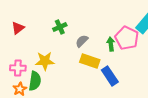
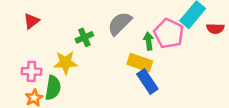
green cross: (60, 27) -> (84, 37), moved
gray semicircle: (82, 41) -> (120, 23), moved, size x1.5
yellow rectangle: (90, 61) -> (140, 63), moved

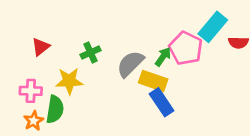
red triangle: (31, 21) -> (41, 47), moved
gray semicircle: (120, 23) -> (130, 64), moved
green arrow: (149, 41) -> (163, 57), turned 42

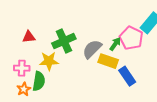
red triangle: (41, 47) -> (29, 37), turned 32
green cross: (90, 52) -> (64, 41), size x1.6
blue rectangle: (162, 102) -> (127, 76), moved

